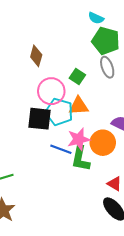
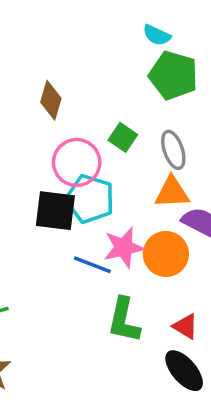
gray ellipse: (107, 67) -> (173, 150), moved
orange triangle: (79, 106) -> (172, 192), moved
green L-shape: (81, 159) -> (124, 320), moved

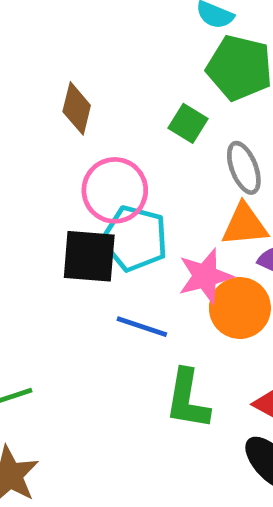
green square: (123, 137) -> (188, 123), moved
pink star: (124, 247) -> (205, 276), moved

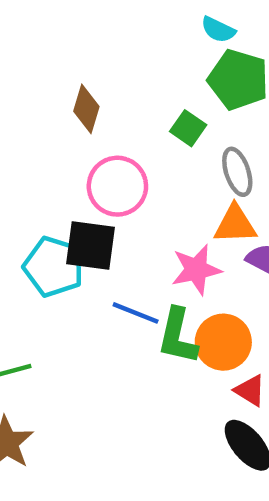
cyan pentagon: (135, 238) -> (54, 267), moved
orange circle: (240, 308) -> (223, 342), moved
green L-shape: (187, 399) -> (178, 336), moved

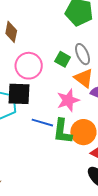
green square: (188, 128) -> (63, 59), moved
orange triangle: (235, 224) -> (84, 78), turned 45

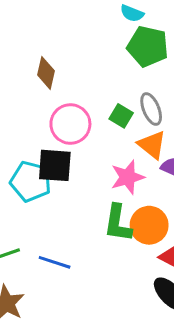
blue line: (42, 123) -> (55, 262), moved

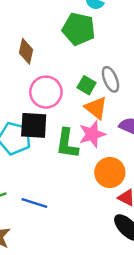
green pentagon: (148, 46) -> (79, 29), moved
orange triangle: (152, 145) -> (96, 108), moved
green L-shape: (118, 223) -> (67, 144), moved

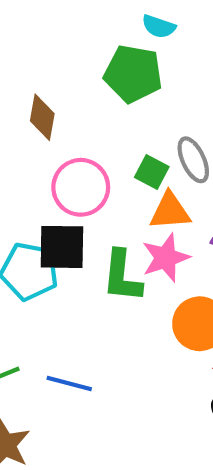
orange triangle: (96, 108) -> (170, 211), turned -40

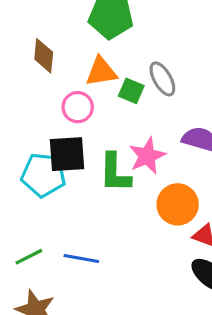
pink circle: (81, 187) -> (78, 107), size x0.7
orange triangle: (170, 211) -> (101, 72), moved

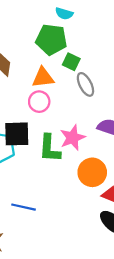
green square: (131, 91) -> (71, 62), moved
pink circle: (78, 107) -> (39, 102), moved

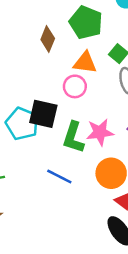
green pentagon: (51, 39) -> (86, 22), moved
blue line: (23, 207) -> (59, 176), moved

